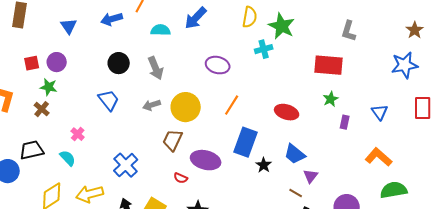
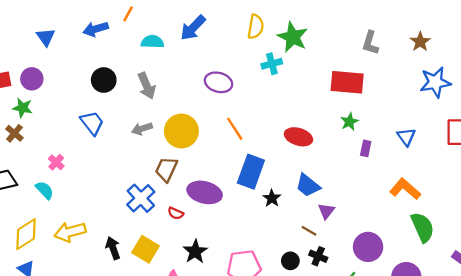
brown star: (415, 30) -> (420, 42), moved
orange line: (232, 105) -> (235, 129), turned -65
blue cross: (126, 165) -> (141, 198), moved
green semicircle: (394, 190) -> (423, 227), turned 76

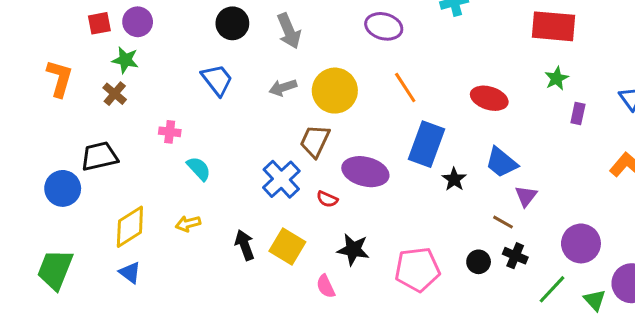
pink cross: (56, 162) -> (170, 132), turned -35
cyan semicircle: (45, 190) -> (199, 169), moved
yellow arrow: (70, 232) -> (188, 224), size x0.6
black star: (195, 252) -> (353, 250), turned -30

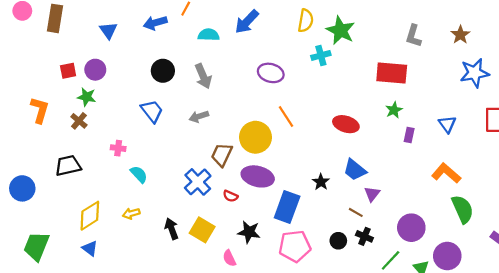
yellow circle: (335, 91) -> (255, 137), moved
blue rectangle: (427, 144) -> (287, 207), moved
blue circle: (63, 188) -> (22, 188), moved

